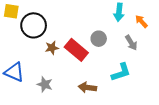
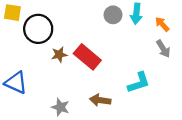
gray circle: (99, 39) -> (113, 15), moved
gray arrow: (131, 43) -> (163, 49), moved
gray star: (45, 84) -> (60, 107), moved

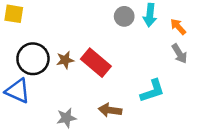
black circle: (38, 29) -> (33, 59), moved
gray star: (60, 107) -> (66, 118), turned -30

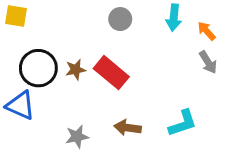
gray circle: (124, 16) -> (120, 19), moved
cyan L-shape: (152, 91) -> (183, 123), moved

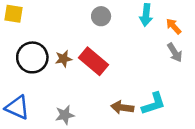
blue triangle: (21, 105) -> (17, 107), moved
brown arrow: (128, 128) -> (122, 107), moved

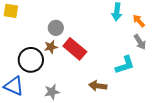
gray circle: (101, 16) -> (56, 28), moved
black circle: (32, 57) -> (31, 60), moved
cyan L-shape: (154, 104) -> (125, 65), moved

